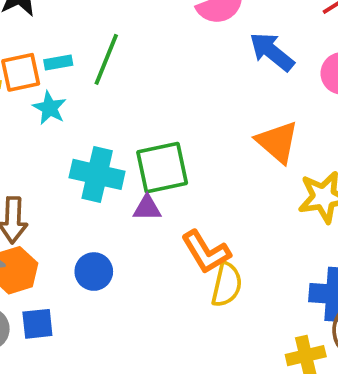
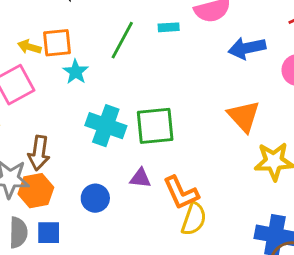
blue arrow: (272, 52) -> (247, 48), turned -57
cyan rectangle: (58, 63) -> (169, 27), moved
purple triangle: (147, 208) -> (140, 178), moved

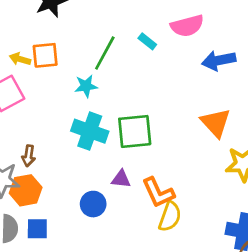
cyan rectangle: (169, 27) -> (147, 41), turned 42
cyan star: (76, 72) -> (86, 86), moved, turned 30
brown arrow: (39, 153) -> (29, 156), size x0.7
blue circle: (95, 198) -> (93, 204), moved

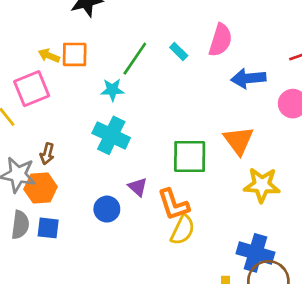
pink semicircle: (187, 26) -> (220, 40), turned -64
green square: (135, 131) -> (190, 157), moved
purple triangle: (121, 179) -> (138, 187), turned 30

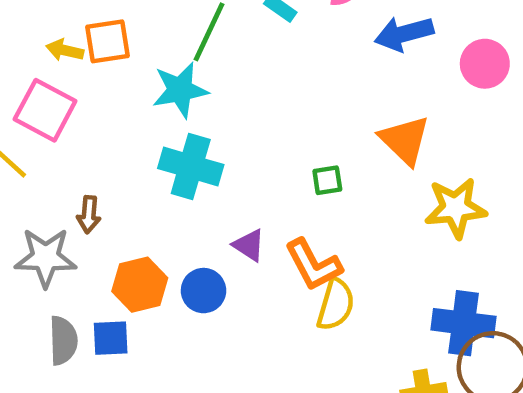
pink square: (32, 89) -> (45, 110), turned -30
cyan star: (112, 90) -> (180, 90), size x1.4
green square: (190, 157) -> (327, 180), size x0.5
orange hexagon: (41, 188) -> (140, 285), moved

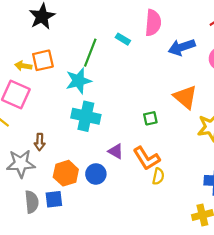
yellow semicircle: (336, 304) -> (158, 176), size x0.7

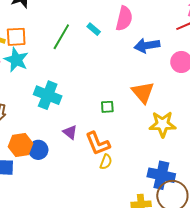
cyan star: (79, 81) -> (16, 60), moved, turned 30
blue circle: (96, 174) -> (38, 150), moved

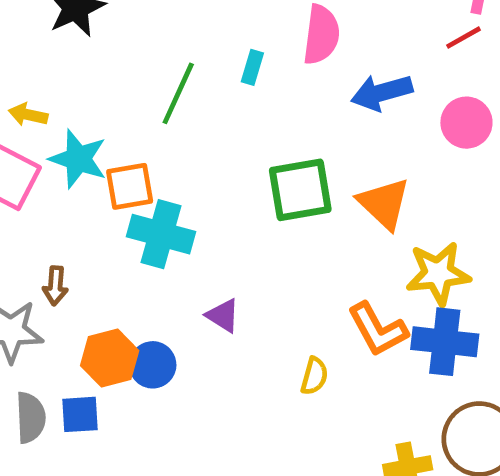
cyan rectangle: (94, 29) -> (252, 67), turned 72
orange square: (16, 37) -> (130, 186), moved
green square: (107, 107) -> (300, 190), moved, size x2.0
orange L-shape: (98, 143) -> (378, 329), moved
blue cross: (161, 175) -> (445, 342), moved

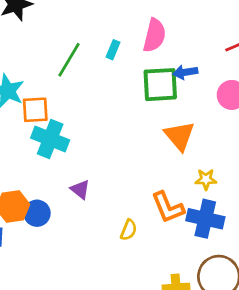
blue arrow: (382, 92) -> (185, 72), size x0.7
green square: (300, 190) -> (160, 85), moved
yellow star: (438, 274) -> (206, 179), size x0.6

